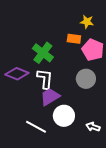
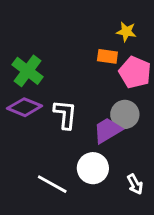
green cross: (43, 53) -> (28, 71), moved
purple trapezoid: (50, 97) -> (107, 130), moved
white arrow: (93, 127) -> (135, 184), turned -136

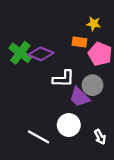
purple diamond: (25, 107) -> (41, 54), moved
white L-shape: (65, 114) -> (63, 79), moved, turned 85
purple trapezoid: (107, 130) -> (80, 97), turned -105

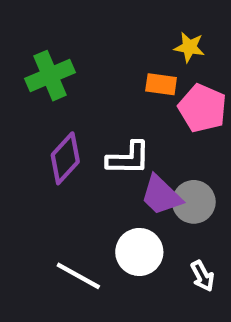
green cross: (20, 53) -> (50, 76), moved, turned 30
purple diamond: (41, 54) -> (65, 158), moved, turned -70
gray circle: (92, 85) -> (194, 202), moved

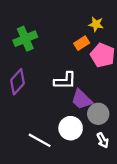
orange rectangle: (161, 84) -> (82, 43), turned -40
purple diamond: (65, 158) -> (18, 82), moved
gray circle: (194, 202) -> (98, 114), moved

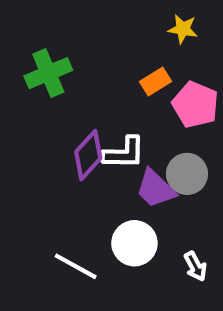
yellow star: (96, 24) -> (183, 29), moved
purple diamond: (18, 82) -> (88, 155), moved
gray circle: (98, 114) -> (187, 174), moved

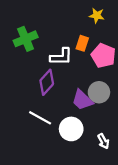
orange rectangle: (155, 81) -> (82, 43), turned -40
white L-shape: (124, 153) -> (61, 57), moved
white line: (76, 266) -> (40, 118), moved

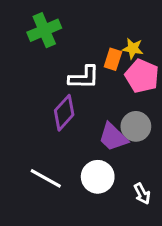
yellow star: (97, 16) -> (133, 49), moved
green cross: (26, 39) -> (44, 30), moved
white line: (40, 118) -> (46, 178), moved

